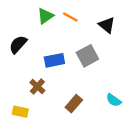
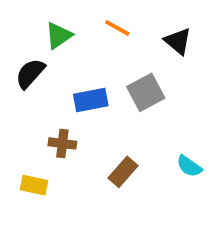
green triangle: (45, 16) -> (59, 36), moved
brown cross: (37, 87) -> (62, 143), turned -35

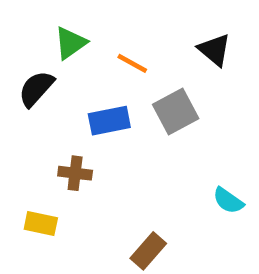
orange line: (117, 28) -> (132, 63), moved
brown rectangle: (123, 172) -> (148, 251), moved

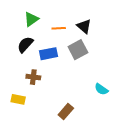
black triangle: (214, 50) -> (84, 26), moved
orange line: (132, 63) -> (59, 28), turned -32
black semicircle: (36, 89) -> (25, 45), moved

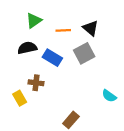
black semicircle: (25, 45) -> (27, 48), turned 36
blue rectangle: (49, 54) -> (52, 58), turned 42
yellow rectangle: (18, 99) -> (20, 98), moved, turned 48

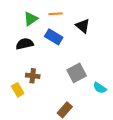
orange line: (63, 30) -> (56, 14), moved
gray square: (84, 53) -> (77, 73), moved
blue rectangle: (52, 58) -> (54, 37), moved

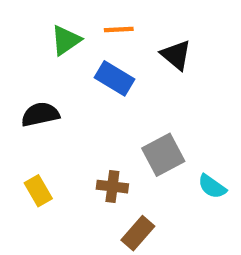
black semicircle: (25, 44) -> (40, 114), moved
brown cross: (33, 76) -> (112, 187), moved

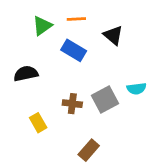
brown cross: (112, 187) -> (72, 104), moved
cyan semicircle: (212, 187) -> (136, 89), moved, turned -42
yellow rectangle: (38, 191) -> (38, 123), moved

